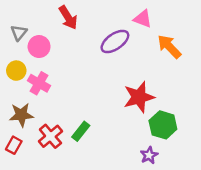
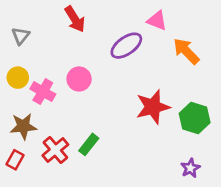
pink circle: (39, 47) -> (79, 79), moved
green hexagon: (163, 125) -> (195, 118), moved
purple star: (149, 155) -> (190, 168), moved

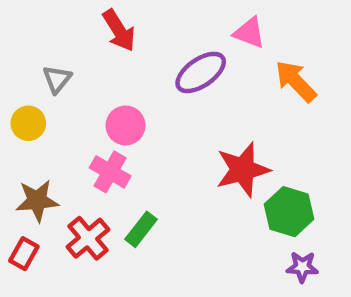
gray triangle: (21, 36) -> (57, 79), moved
pink cross: (43, 92) -> (110, 172), moved
green hexagon: (195, 118) -> (289, 212), moved
purple star: (190, 168) -> (302, 267), turned 30

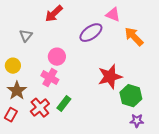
red arrow: (119, 30) -> (54, 14), turned 78
yellow circle: (28, 123) -> (13, 66), moved
brown star: (37, 201) -> (17, 91), turned -30

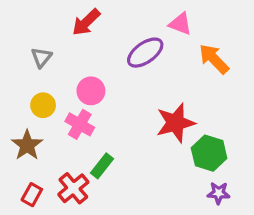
yellow circle: (13, 66) -> (43, 105), moved
red cross: (40, 108) -> (73, 188), moved
red rectangle: (11, 115) -> (32, 195), moved

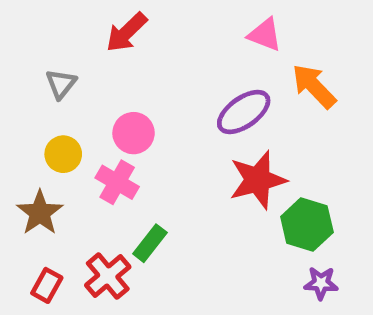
purple ellipse: (145, 53) -> (244, 112), moved

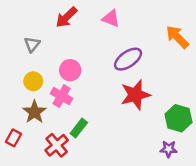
pink triangle: (265, 35) -> (111, 18), moved
orange arrow: (314, 86) -> (177, 37), moved
brown star: (40, 213) -> (34, 112), moved
green hexagon: (307, 224) -> (178, 118), moved
red rectangle: (47, 285) -> (14, 138), moved

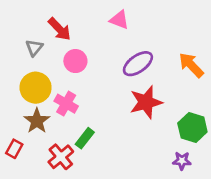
red arrow: (66, 17) -> (59, 29), moved, turned -90
orange arrow: (177, 37) -> (191, 65), moved
pink circle: (70, 70) -> (75, 61), moved
yellow circle: (33, 81) -> (36, 88), size x1.5

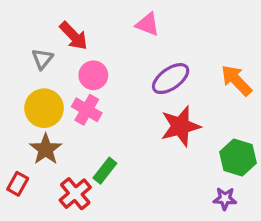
pink cross: (66, 104) -> (87, 110), moved

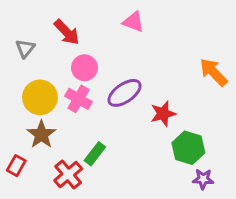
gray triangle: (42, 59) -> (25, 48), moved
purple ellipse: (171, 79) -> (125, 93), moved
red star: (180, 126) -> (163, 114), size x0.7
green hexagon: (238, 157) -> (188, 148), moved

